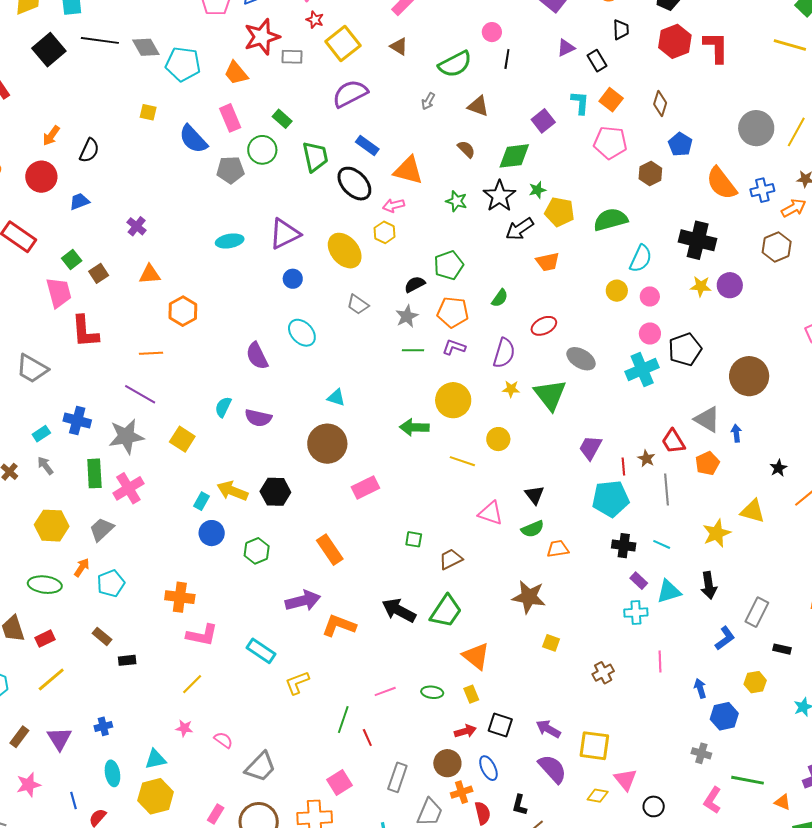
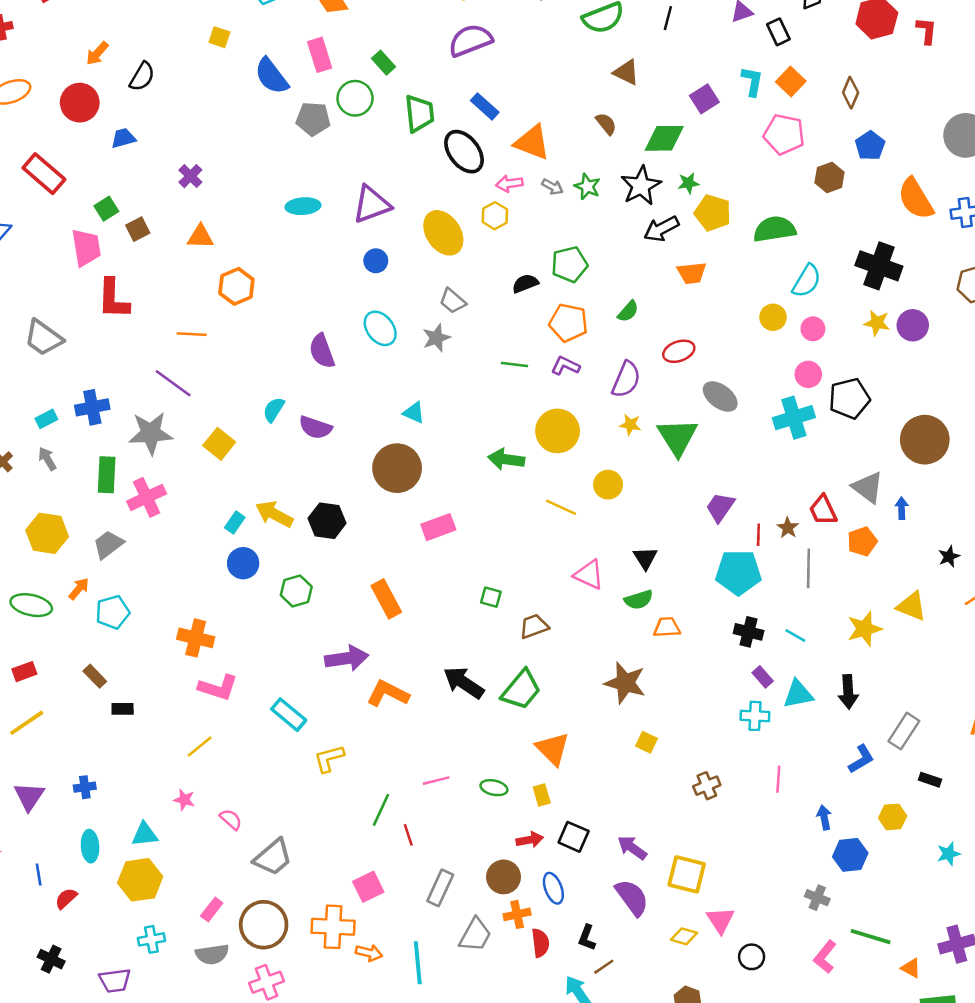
red L-shape: (716, 47) -> (927, 31), size x0.7
gray arrow: (428, 101) -> (552, 187), moved, turned -96
gray star: (407, 316) -> (436, 338), moved
blue cross: (77, 420) -> (92, 407), turned -32

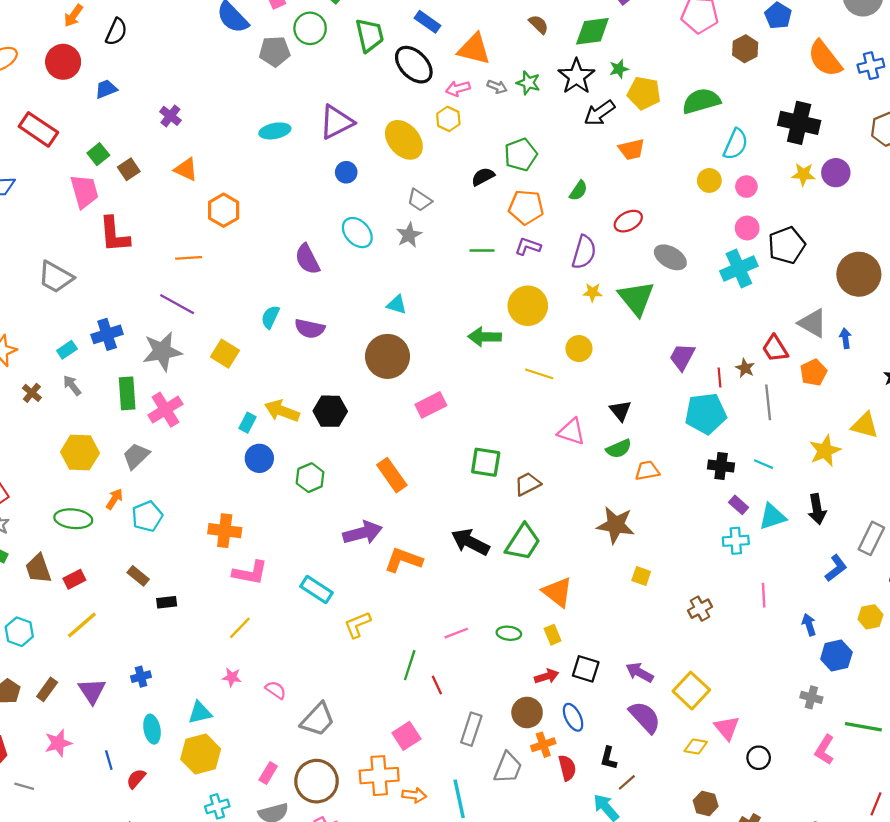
orange triangle: (200, 237) -> (186, 169), turned 30
green square: (491, 597) -> (486, 462), size x1.6
yellow square: (687, 874) -> (691, 691), turned 36

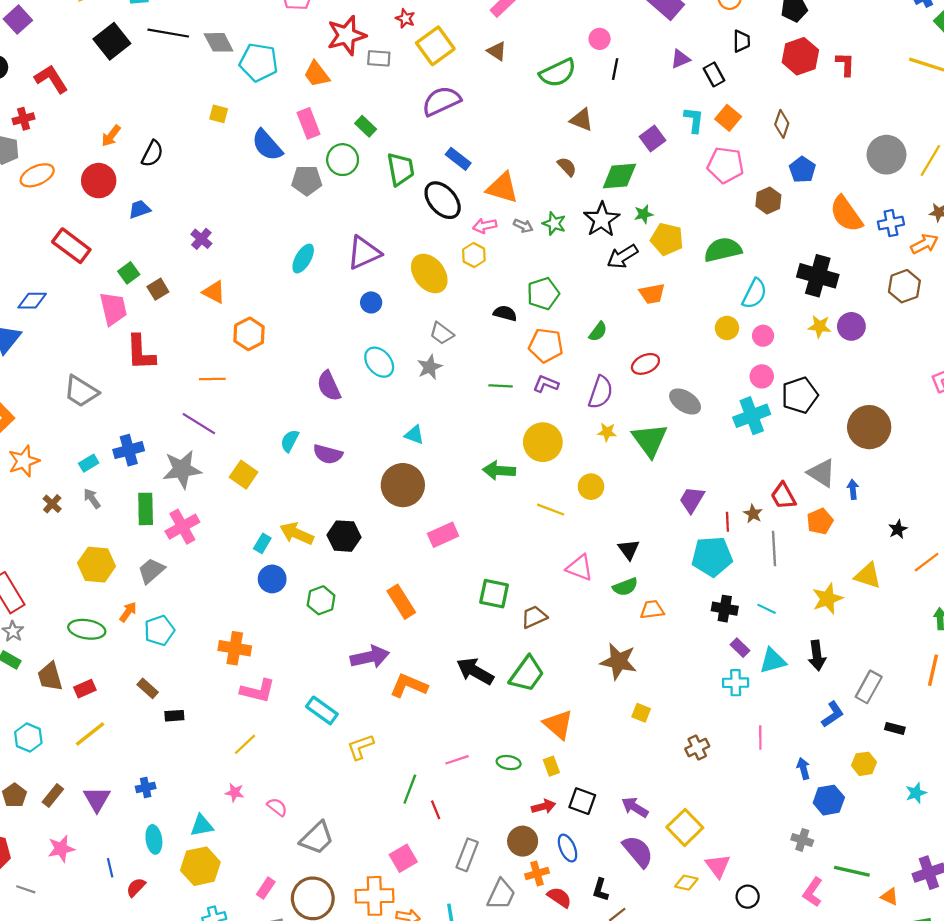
cyan ellipse: (275, 131) -> (303, 259), turned -52
black semicircle: (483, 177) -> (505, 313), turned 40
red semicircle: (567, 768) -> (559, 897), turned -45

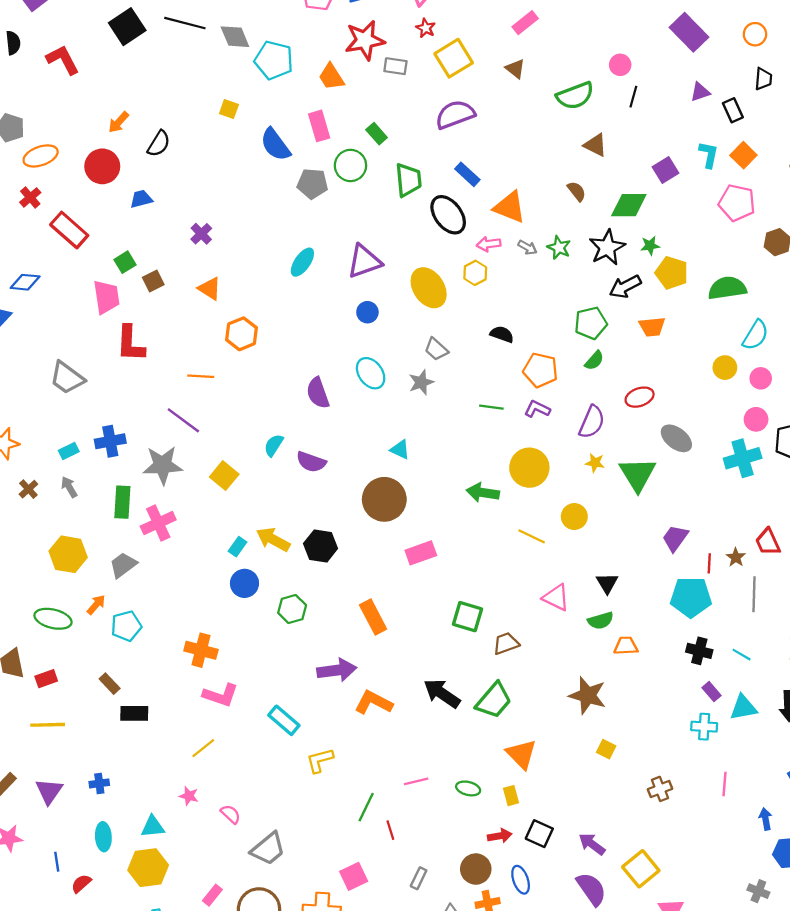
red cross: (24, 119) -> (30, 197), moved, turned -30
green pentagon: (543, 294) -> (591, 323), moved
black rectangle: (174, 716) -> (134, 713), size x1.4
yellow line: (90, 734) -> (48, 725), turned 32
gray rectangle: (467, 855) -> (419, 878), size x0.7

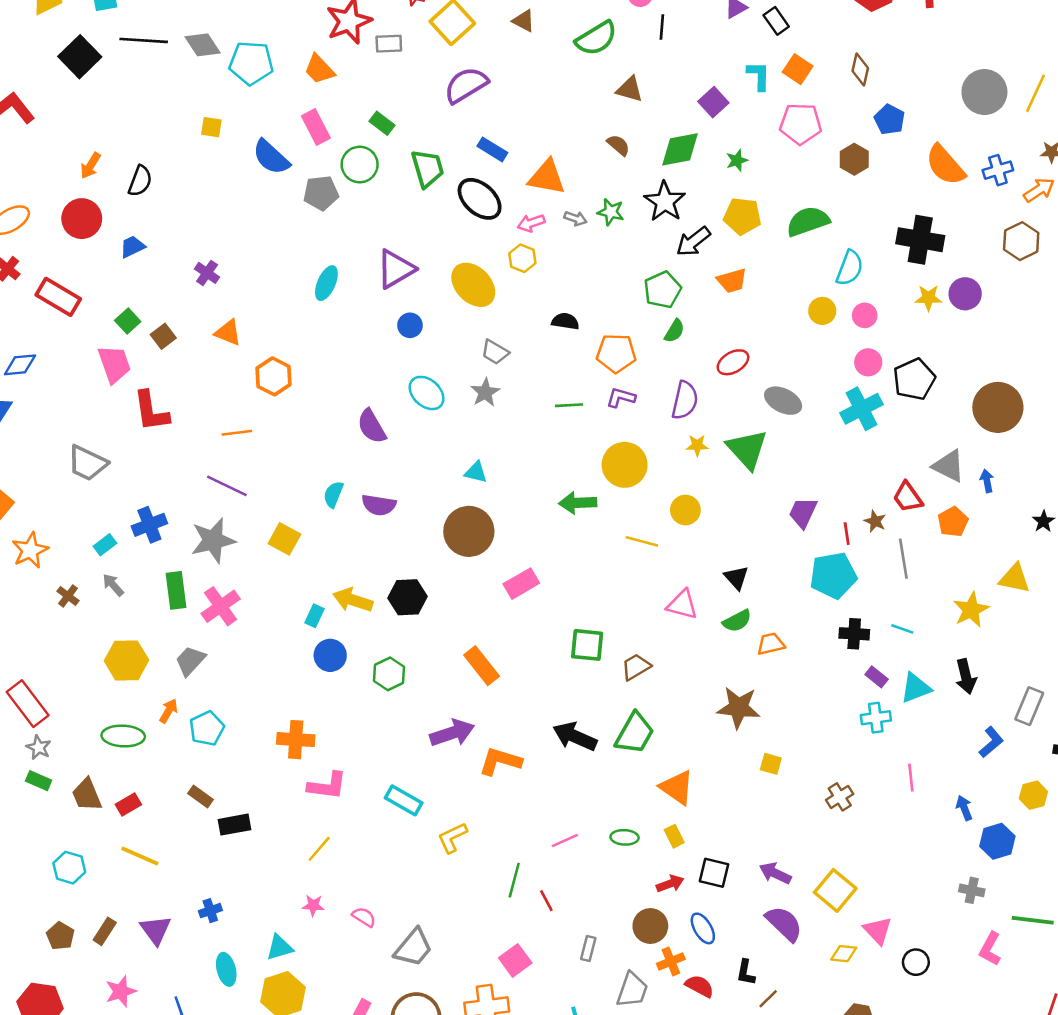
green star: (650, 246) -> (737, 160), moved
yellow line: (48, 725) -> (140, 856), turned 36

